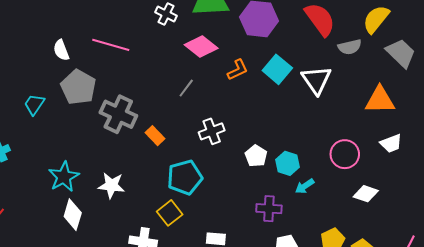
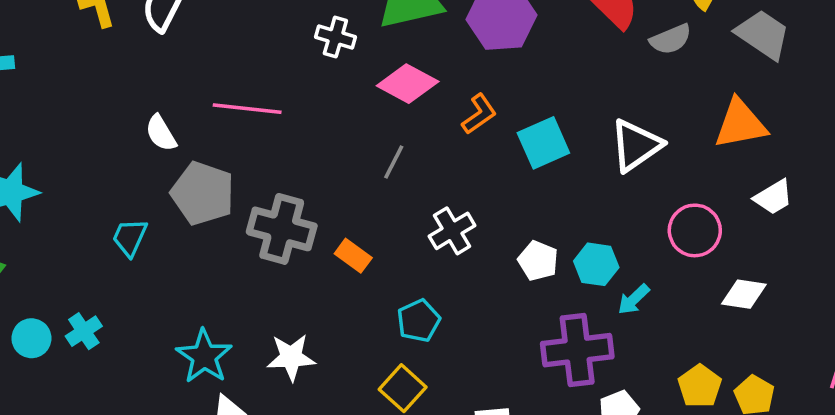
cyan square: (277, 69) -> (543, 143), moved, turned 36
white triangle: (317, 80) -> (636, 145), moved, turned 40
cyan pentagon: (185, 177) -> (419, 321), size x0.7
purple cross: (269, 209) -> (577, 350), size x1.5

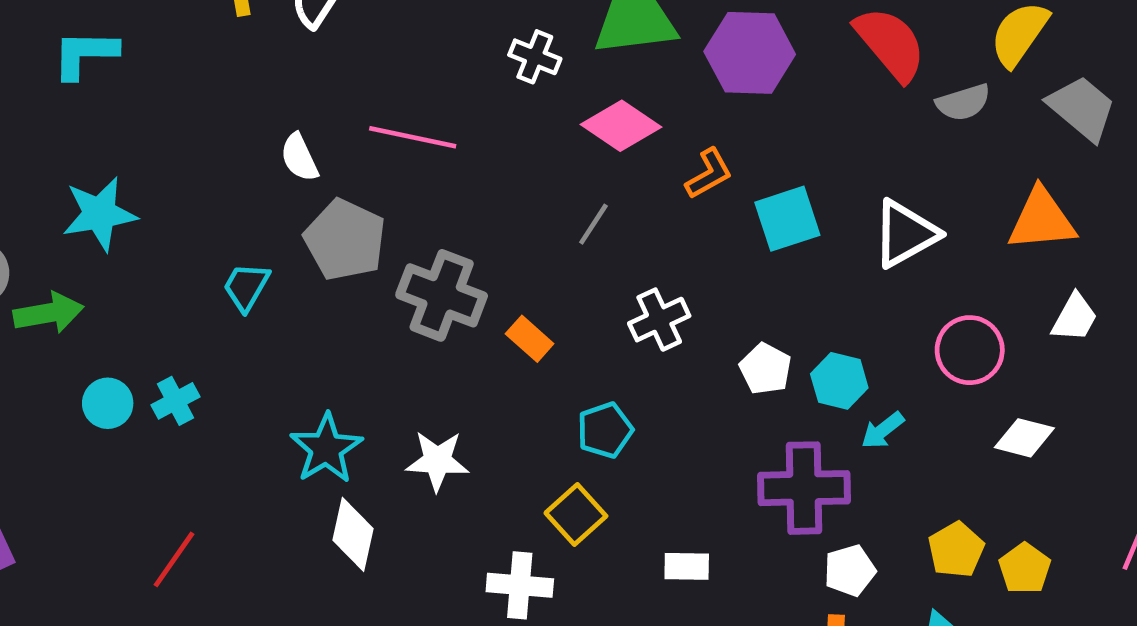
white trapezoid: (773, 197) -> (1075, 318), turned -36

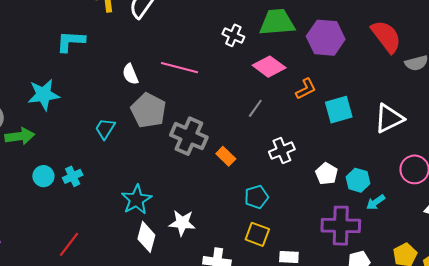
cyan L-shape: (85, 54) -> (71, 41), moved
white star: (437, 461) -> (182, 223), moved
yellow square: (576, 515) -> (257, 234), moved, turned -30

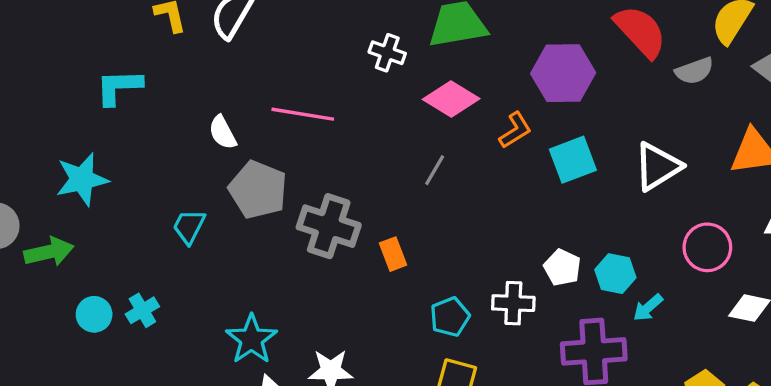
purple hexagon: (326, 38) -> (563, 73), moved
white cross: (282, 151) -> (513, 303), moved, turned 30
orange rectangle: (226, 156) -> (393, 254), turned 30

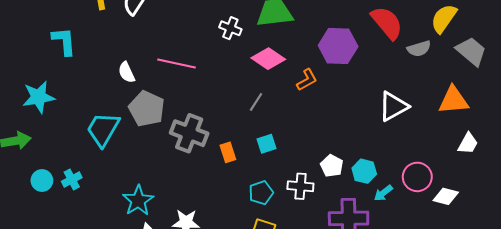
cyan L-shape: (119, 87) -> (64, 41), turned 84
cyan square: (573, 160) -> (266, 144), moved, size x0.7
cyan trapezoid: (189, 227) -> (103, 129), size x1.6
pink circle: (707, 247) -> (417, 177), moved

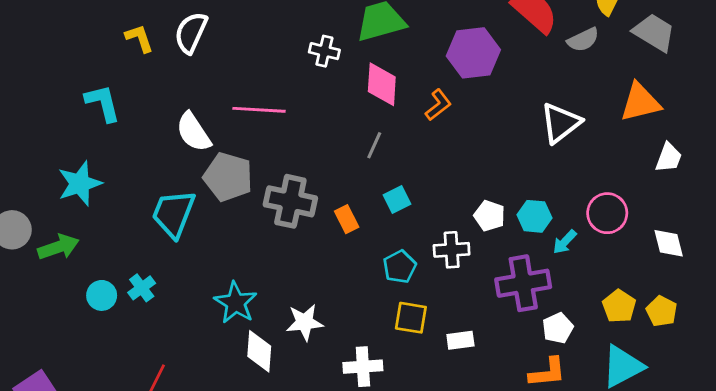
pink diamond: (268, 59) -> (382, 84), turned 68
white semicircle: (127, 72) -> (193, 132), size x1.4
white diamond: (446, 196) -> (669, 243), moved, turned 70

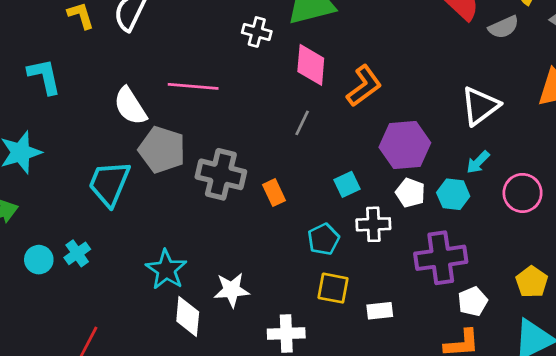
purple hexagon: (473, 53) -> (405, 145), moved
orange L-shape: (438, 105) -> (364, 86), size x1.4
cyan square: (397, 200) -> (347, 184), moved
cyan arrow: (565, 242) -> (478, 162), moved

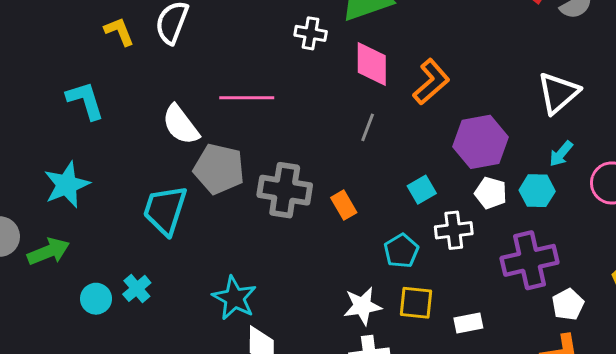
white star: (232, 290) -> (362, 306), moved

